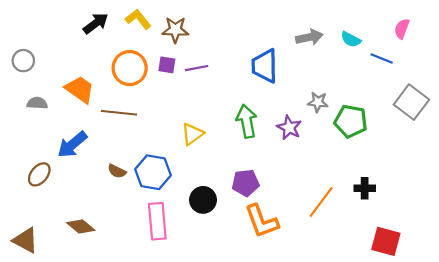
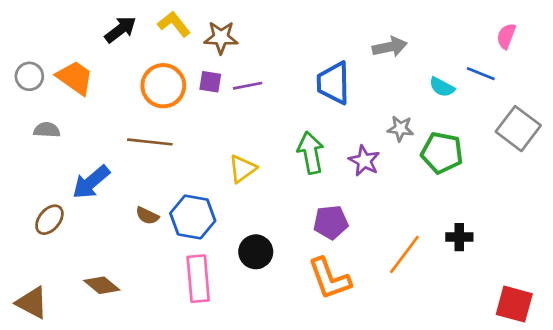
cyan semicircle: (351, 39) -> (442, 87), moved
orange trapezoid: (80, 89) -> (75, 78), moved
purple pentagon: (246, 183) -> (331, 222), moved
red square: (386, 241) -> (514, 304), moved

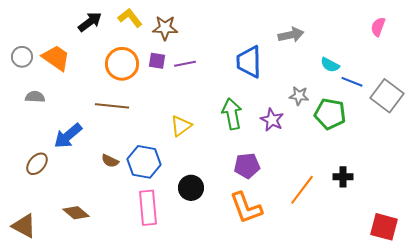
blue line: (481, 74) -> (352, 82), moved

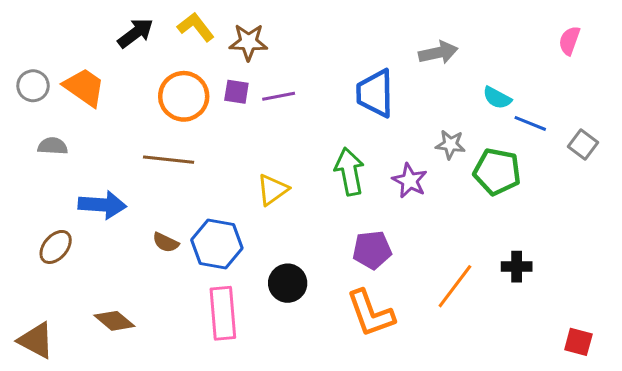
gray square: (387, 96) -> (583, 145), size x0.6
blue arrow: (68, 136) -> (102, 205), turned -136
red square: (384, 227) -> (578, 342), size x0.7

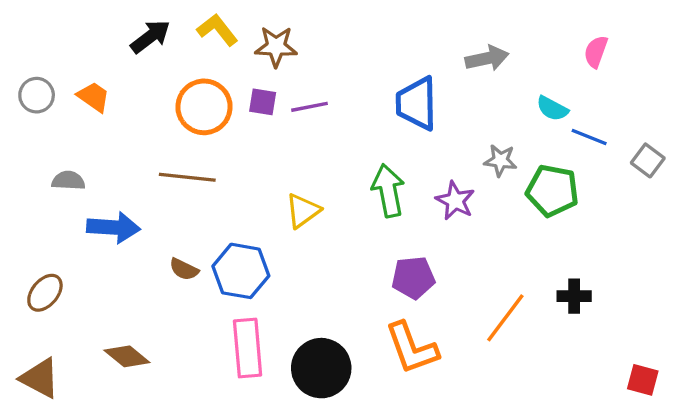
pink semicircle: (569, 41) -> (596, 52), moved
orange trapezoid: (84, 87) -> (93, 97), size x0.7
gray semicircle: (53, 146) -> (68, 181), moved
brown ellipse: (56, 247) -> (45, 293), moved
black circle: (288, 283) -> (321, 368), moved, size x1.4

